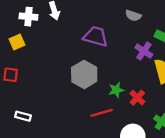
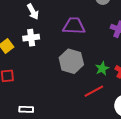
white cross: (28, 17) -> (31, 38), moved

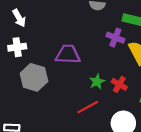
purple trapezoid: (74, 26) -> (68, 54), moved
gray hexagon: (71, 61) -> (34, 77), moved

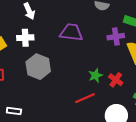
purple cross: (115, 38) -> (116, 37), turned -35
purple trapezoid: (68, 54) -> (71, 32), moved

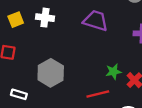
gray hexagon: (38, 67) -> (51, 73), moved

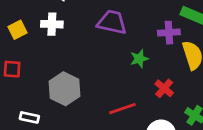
green star: (113, 72) -> (139, 59), moved

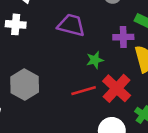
red cross: (164, 88) -> (117, 88), size x1.6
red line: (122, 109) -> (84, 91), moved

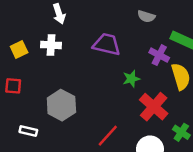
purple cross: (123, 37) -> (159, 55), turned 30
red line: (84, 91) -> (108, 136), moved, turned -30

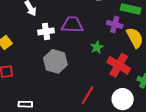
white cross: (51, 45) -> (46, 31), moved
gray hexagon: (61, 105) -> (55, 61), moved

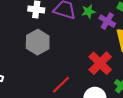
green star: (97, 47) -> (88, 12), moved

